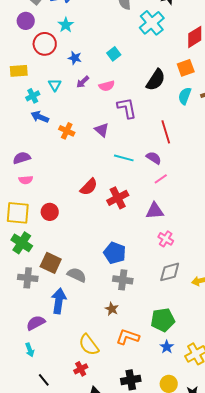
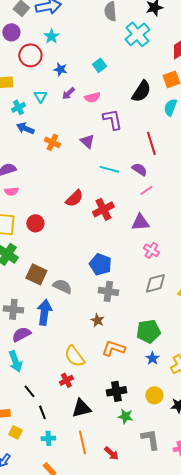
gray cross: (28, 278) -> (13, 309), moved
cyan arrow: (30, 350) -> (15, 361), size x1.5

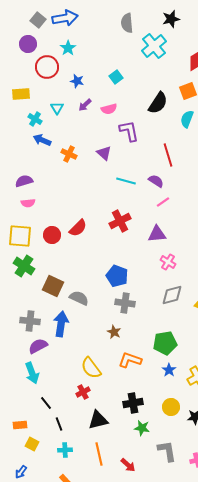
cyan cross: (18, 107) -> (35, 119), turned -32
red semicircle: (74, 198) -> (78, 228), moved

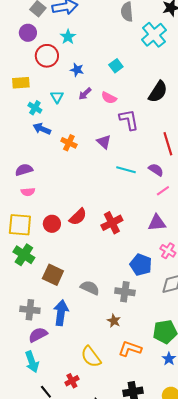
pink semicircle: (109, 109) -> (109, 98), turned 42
red cross: (120, 221) -> (112, 223), moved
blue pentagon: (117, 276) -> (141, 265), moved
gray semicircle: (79, 298) -> (90, 288), moved
red cross: (83, 392) -> (72, 381), moved

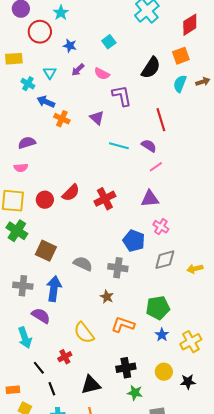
blue arrow: (42, 129) -> (46, 102), moved
purple semicircle: (24, 170) -> (27, 143), moved
purple semicircle: (38, 335) -> (41, 316), moved, turned 60

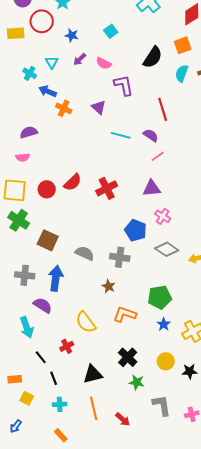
yellow rectangle: (14, 59) -> (16, 33), moved
gray diamond: (165, 260) -> (167, 249), turned 50
black cross: (126, 368) -> (128, 357), turned -36

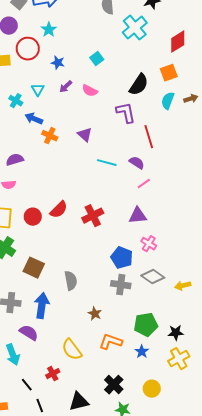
purple L-shape: (124, 85) -> (126, 113), moved
gray semicircle: (85, 253) -> (71, 281), turned 54
gray cross: (120, 257) -> (121, 285), moved
blue star: (164, 324) -> (142, 352), moved
black star: (190, 371) -> (176, 333), moved

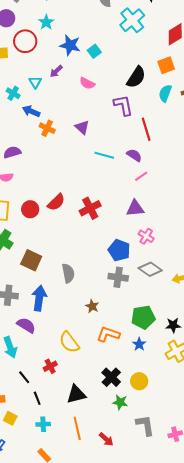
blue star: (58, 63) -> (70, 45), moved, size x1.5
purple arrow: (66, 87) -> (56, 71), moved
yellow circle: (152, 389) -> (139, 381), moved

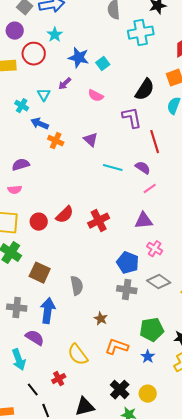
cyan cross: (132, 20) -> (141, 33), turned 30

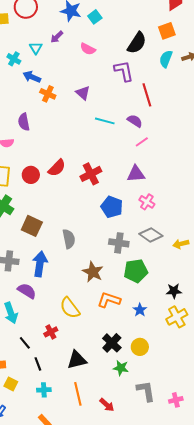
purple semicircle: (21, 165) -> (24, 122), moved, turned -84
blue pentagon: (128, 263) -> (112, 207), moved
brown star: (101, 319) -> (93, 272), size x1.5
green pentagon: (152, 330) -> (136, 271), moved

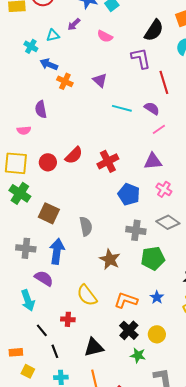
cyan triangle: (36, 48) -> (53, 35), turned 48
orange L-shape: (109, 300) -> (126, 300), moved
red cross: (51, 332) -> (68, 319), turned 32

